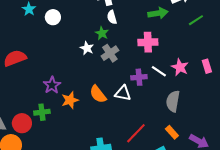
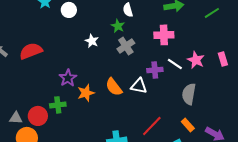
white star: (87, 48) -> (92, 41), moved

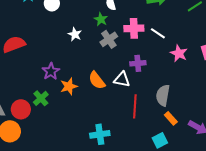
pink cross: (164, 35) -> (134, 28), moved
white line: (175, 64) -> (158, 33), moved
gray semicircle: (189, 94) -> (163, 95), moved
green cross: (58, 105) -> (41, 98), turned -35
red line: (152, 126) -> (135, 106), moved, turned -40

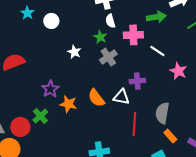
pink cross: (134, 28) -> (133, 35), moved
orange star: (69, 86) -> (68, 104), turned 30

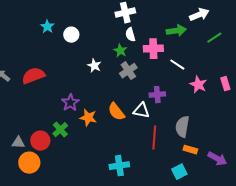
orange rectangle: (170, 136) -> (190, 150), turned -32

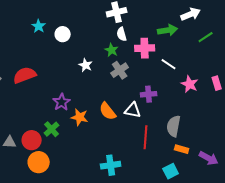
orange circle: (29, 163) -> (39, 162), moved

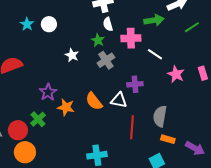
cyan star: (39, 26) -> (27, 24), moved

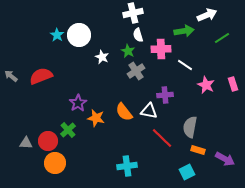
white circle: (49, 24) -> (79, 35), size x1.5
white star: (72, 55) -> (102, 57), moved
red line: (132, 127) -> (162, 138), turned -50

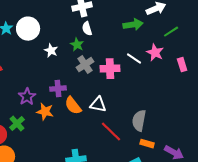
pink cross: (161, 49) -> (110, 69), moved
pink rectangle: (233, 84) -> (182, 65), moved
pink star: (206, 85) -> (155, 53), moved
purple cross: (165, 95) -> (58, 89), moved

